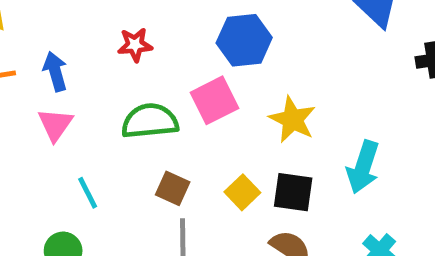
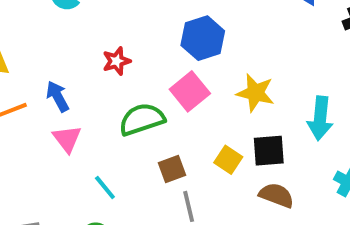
brown square: (173, 188) -> (172, 169), turned -32

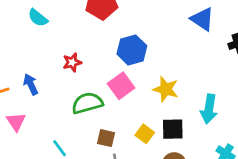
pink triangle: (67, 139) -> (16, 122), moved
brown square: (172, 169) -> (106, 138), turned 30

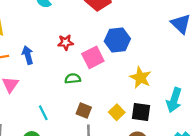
pink square: (121, 86) -> (93, 57), moved
green semicircle: (87, 103) -> (73, 79), size x0.6

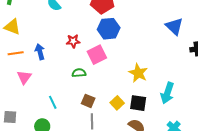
blue hexagon: (117, 40) -> (109, 29), moved

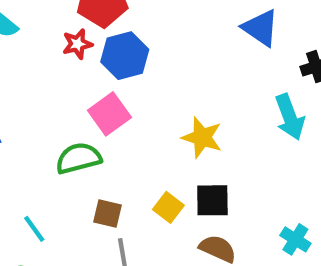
red star: (73, 41) -> (77, 44), moved
green semicircle: (79, 73) -> (78, 158), size x1.5
cyan arrow: (167, 93) -> (290, 117), moved, turned -30

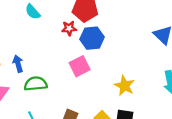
green semicircle: (78, 158) -> (36, 84), moved

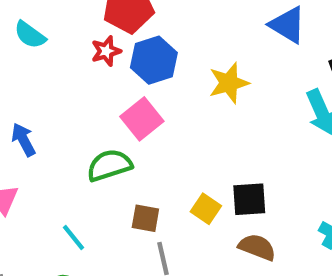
green semicircle: (36, 84) -> (109, 165), moved
yellow star: (125, 86) -> (229, 83), moved, turned -30

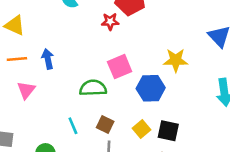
blue hexagon: (154, 60) -> (151, 88), moved
cyan line: (74, 238) -> (73, 126), moved

